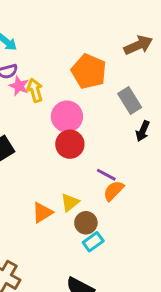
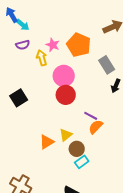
pink star: (19, 86) -> (53, 45), moved

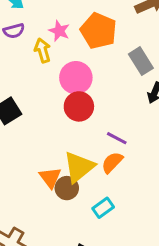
orange semicircle: (96, 127) -> (112, 162), moved
yellow triangle: (66, 135) -> (79, 167), size x1.6
orange triangle: (47, 142) -> (50, 177), turned -35
brown circle: (77, 149) -> (67, 188), moved

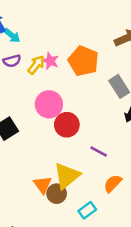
yellow arrow: (43, 50) -> (36, 65), moved, turned 54
pink circle: (76, 78) -> (49, 104), moved
orange semicircle: (112, 162) -> (113, 183), moved

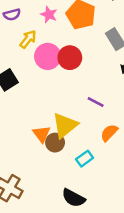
yellow arrow: (36, 65) -> (28, 39), moved
red circle: (67, 125) -> (70, 58), moved

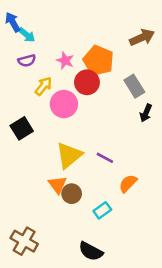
red circle: (70, 58) -> (87, 82), moved
purple line: (96, 102) -> (105, 158), moved
yellow triangle: (65, 125) -> (69, 155), moved

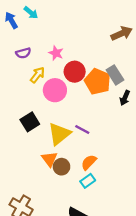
cyan arrow: (27, 35) -> (31, 13), moved
orange pentagon: (98, 61) -> (98, 81), moved
black square: (22, 128) -> (30, 122), moved
purple line: (105, 158) -> (82, 130), moved
orange semicircle: (128, 183) -> (89, 162), moved

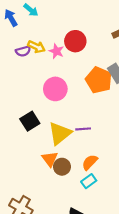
red circle: (75, 72) -> (75, 41), moved
yellow arrow: (37, 75) -> (36, 47), moved, turned 77
purple line: (82, 130) -> (83, 129), turned -32

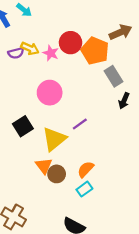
orange pentagon: (99, 80) -> (95, 51), moved
purple line: (83, 129) -> (80, 124), moved, turned -32

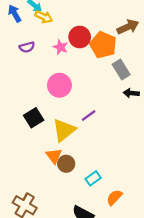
yellow arrow: (30, 48) -> (44, 17), moved
black arrow: (124, 101) -> (131, 93), turned 72
orange semicircle: (86, 169) -> (114, 197), moved

